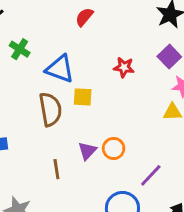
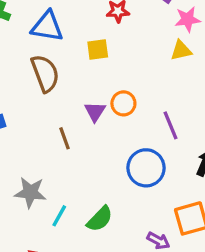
yellow square: (83, 97) -> (98, 50), moved
purple line: (151, 175) -> (170, 125), turned -55

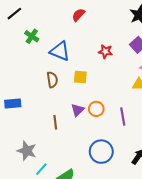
yellow square: (98, 50) -> (80, 77), moved
brown semicircle: (45, 73) -> (52, 80), size x0.7
purple line: (170, 125) -> (123, 116), moved

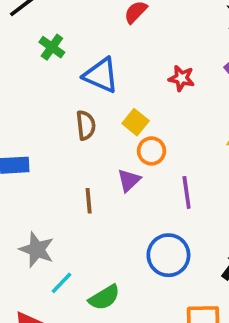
yellow square: (80, 77) -> (136, 122), turned 32
orange circle: (96, 109) -> (151, 151), moved
purple line: (123, 116) -> (187, 192), moved

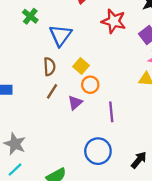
blue triangle: (101, 75) -> (60, 35), turned 40
red star: (181, 78) -> (114, 21), moved, size x1.5
brown line: (89, 201) -> (52, 91), moved, turned 35
cyan line: (62, 283) -> (15, 170), moved

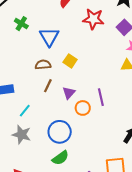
brown semicircle: (49, 67) -> (43, 65), turned -84
orange circle: (90, 85) -> (83, 108), moved
blue circle: (98, 151) -> (60, 132), moved
cyan line: (15, 170) -> (25, 111), moved

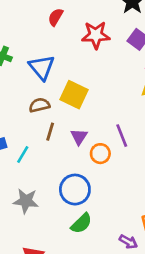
yellow square: (70, 61) -> (74, 95), size x1.5
cyan line: (25, 111) -> (23, 155), moved

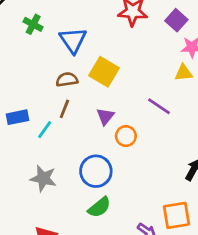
brown line: (50, 132) -> (64, 109), moved
purple line: (122, 136) -> (159, 106), moved, turned -40

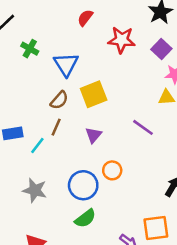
yellow square: (104, 72) -> (94, 94), turned 36
brown semicircle: (67, 80) -> (59, 100), turned 138
orange circle: (126, 136) -> (112, 170), moved

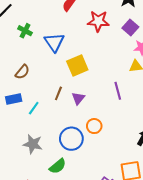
brown semicircle: (59, 100) -> (22, 72), moved
brown line: (56, 127) -> (58, 93), moved
purple line: (143, 127) -> (118, 91), turned 42
green semicircle: (85, 218) -> (58, 166), moved

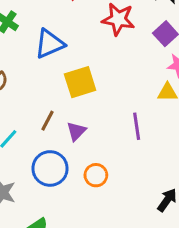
blue triangle: (54, 42) -> (50, 44), turned 35
blue circle: (71, 139) -> (50, 168), moved

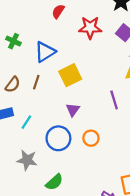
brown line: (48, 121) -> (36, 82), moved

